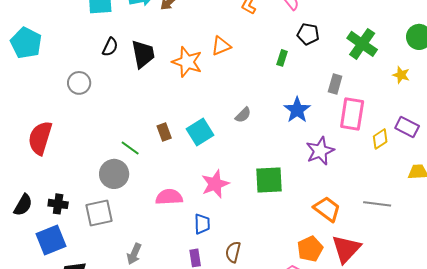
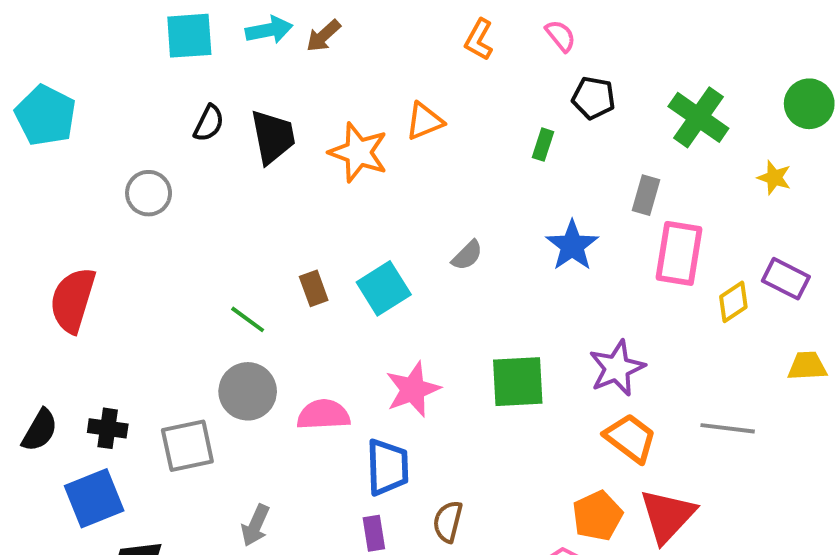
purple star: (320, 151) -> (617, 368), moved
gray circle: (114, 174) -> (248, 391), moved
blue trapezoid: (202, 224) -> (388, 467), size x1.4

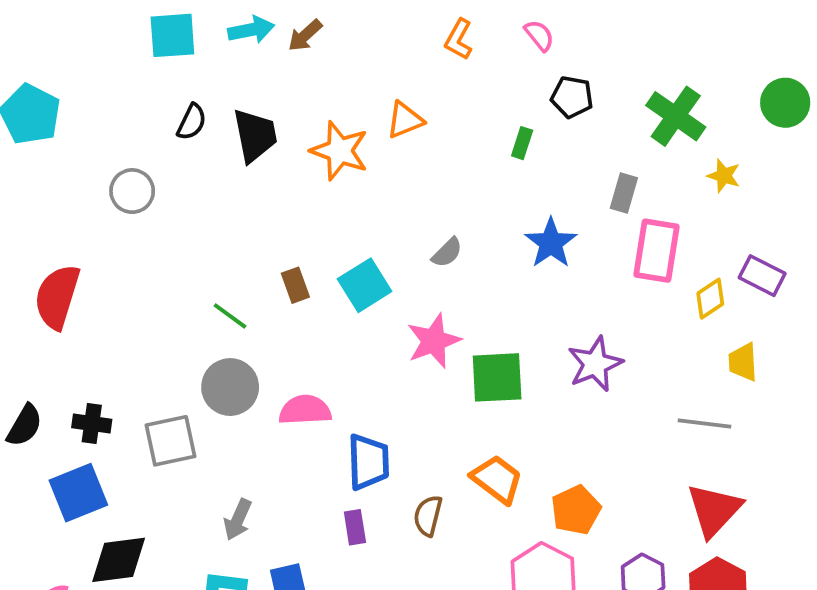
yellow star: (774, 178) -> (724, 176), moved
yellow trapezoid: (807, 366) -> (743, 362), moved, turned -90
pink star: (413, 389) -> (434, 341), moved
orange trapezoid: (630, 438) -> (497, 479), moved
red triangle: (667, 516) -> (714, 510), moved

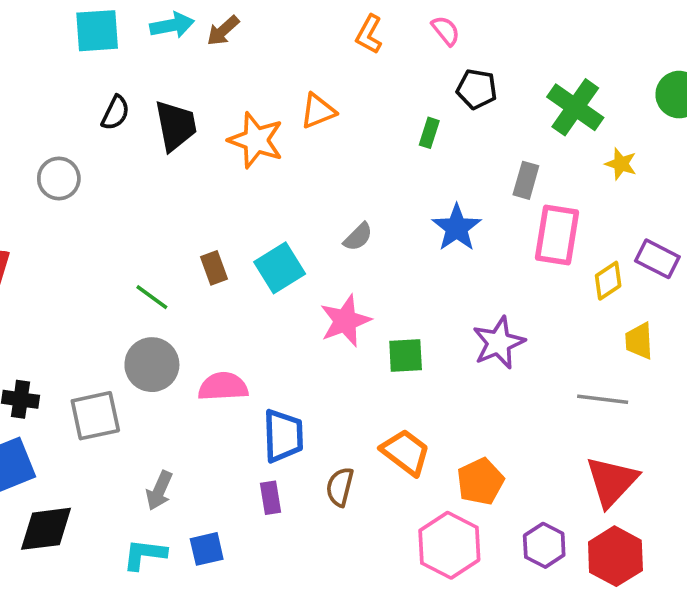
green square: (497, 377) -> (406, 355), size x0.7

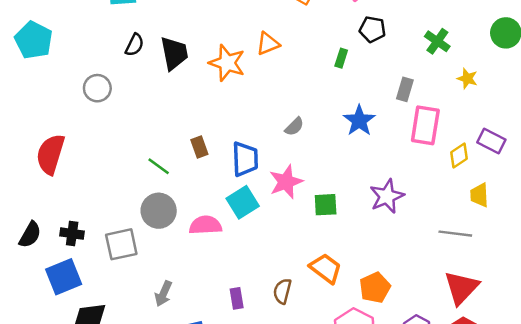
green cross: (575, 107) -> (437, 41), size x0.7
cyan square: (280, 268) -> (243, 202), moved
blue trapezoid: (283, 436) -> (245, 159), moved

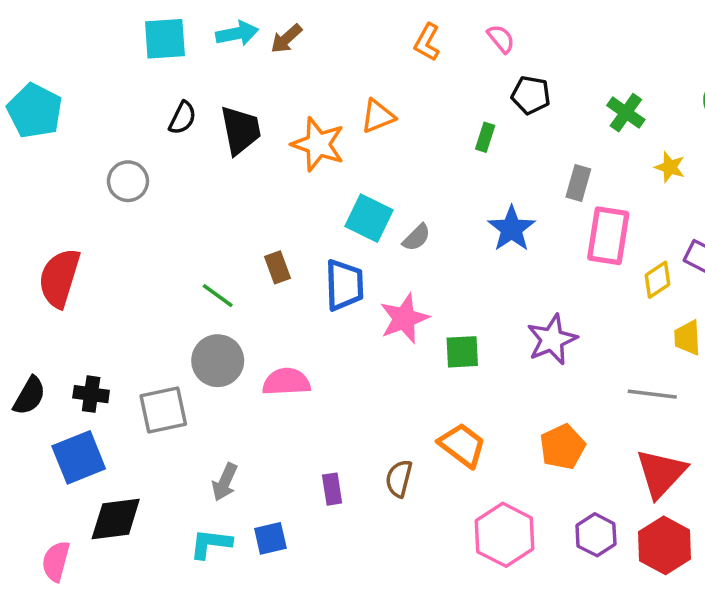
cyan square: (243, 202) -> (369, 218), moved, turned -32
orange pentagon: (375, 288) -> (563, 447), moved

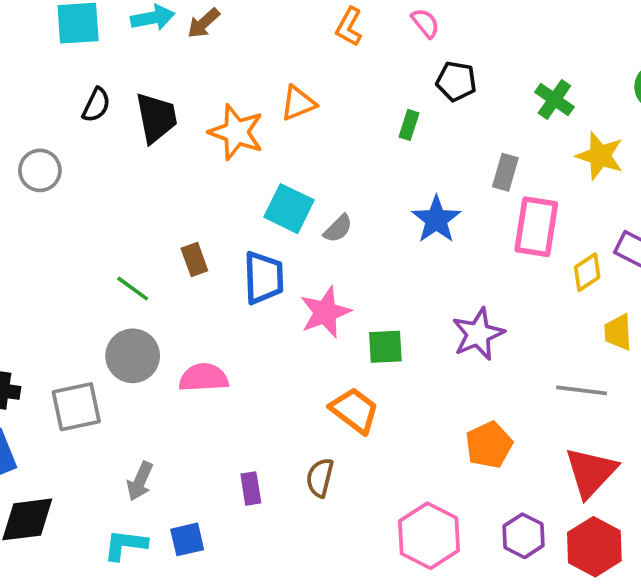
yellow star: (670, 167) -> (600, 156), size x1.5
orange trapezoid: (462, 445) -> (354, 410), moved

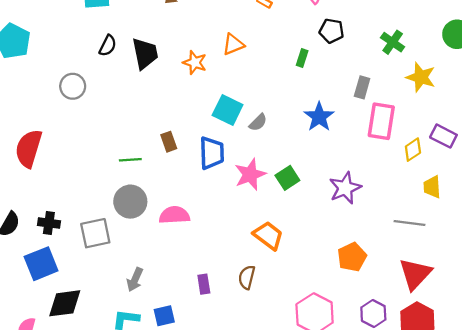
orange star: (236, 132) -> (195, 63), size x0.7
green line: (133, 289) -> (130, 160), turned -40
green square: (385, 347) -> (287, 178), moved, turned -30

